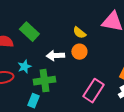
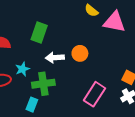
green rectangle: (29, 32) -> (39, 33), moved, turned 66
yellow semicircle: (79, 33) -> (91, 11), moved

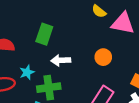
orange circle: (80, 53) -> (103, 57), moved

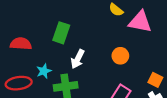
white arrow: (61, 60) -> (78, 59), turned -60

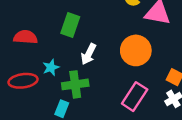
orange circle: (120, 56) -> (136, 50), size x1.6

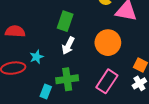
green rectangle: (70, 25) -> (65, 21), moved
green cross: (75, 84) -> (67, 79), moved

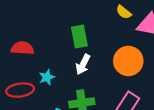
green rectangle: (65, 21) -> (79, 37), turned -30

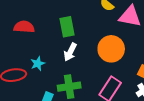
red semicircle: (22, 48) -> (24, 27), moved

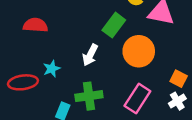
green rectangle: (67, 27) -> (114, 25), moved, turned 48

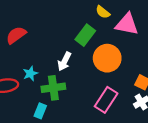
red semicircle: (35, 25) -> (16, 35), turned -40
green cross: (89, 96) -> (53, 88), moved

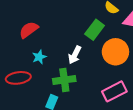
cyan star: (30, 74) -> (39, 57), moved
pink rectangle: (106, 100) -> (114, 91), turned 30

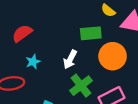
green rectangle: (95, 30) -> (91, 33), turned 48
green cross: (64, 80) -> (81, 86), moved, turned -30

